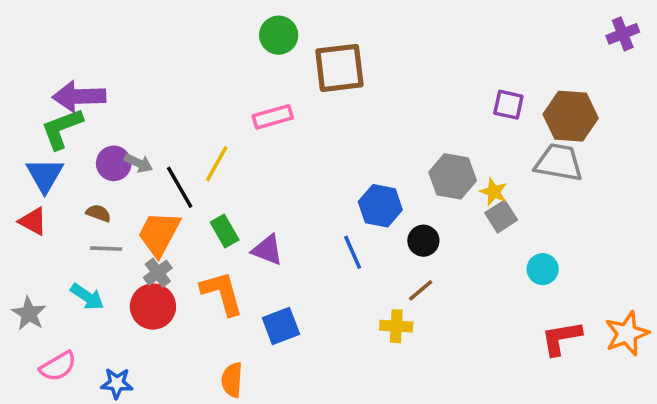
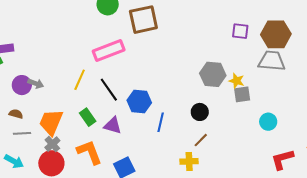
pink rectangle: (273, 117) -> (109, 50), size x1.4
black line: (180, 187) -> (109, 90), moved
blue hexagon: (380, 206) -> (139, 101), moved
gray square: (501, 216) -> (242, 94), turned 30
blue line: (353, 252) -> (161, 122), turned 42

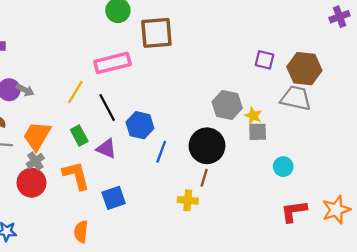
black circle: (200, 112) -> (207, 146), size x1.8
brown line: (201, 140) -> (204, 178), turned -35

